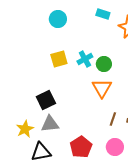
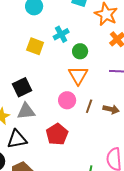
yellow square: (59, 59) -> (35, 46), turned 36
cyan cross: (85, 59) -> (61, 34), moved
pink circle: (115, 147) -> (67, 100), moved

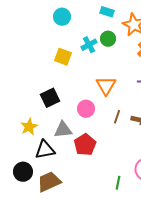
green circle: (80, 51) -> (108, 39), moved
pink circle: (67, 100) -> (86, 109), moved
gray triangle: (26, 111) -> (63, 130), moved

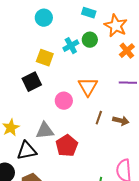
black square: (50, 98) -> (32, 82), moved
pink circle: (86, 109) -> (64, 101), moved

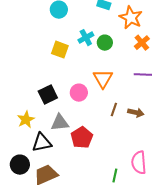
green circle: (90, 40) -> (105, 43), moved
black square: (32, 82) -> (48, 95), moved

